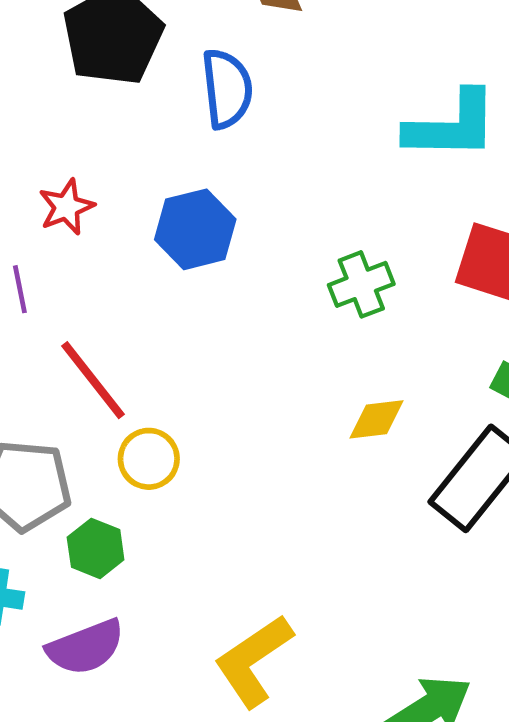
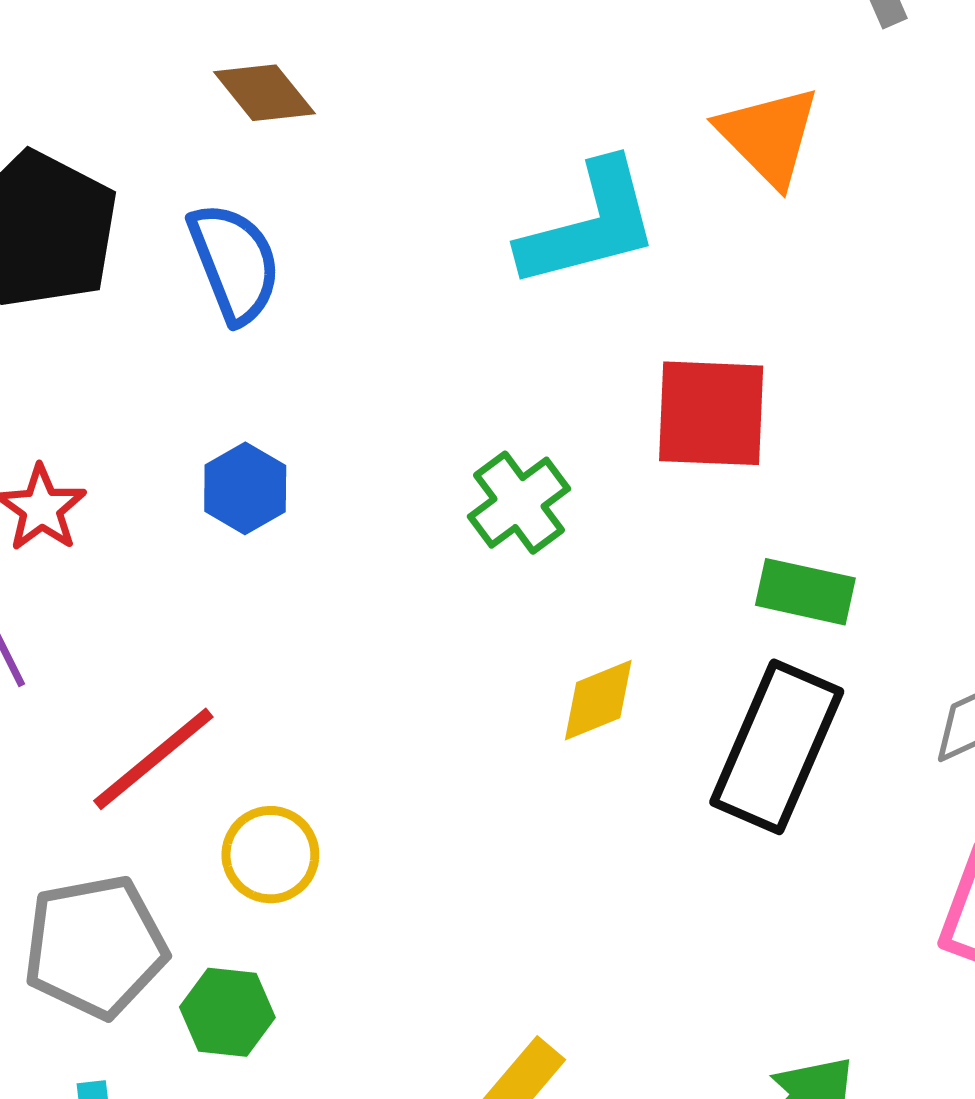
blue hexagon: (195, 229) -> (245, 488), size x0.7
red line: (93, 380) -> (153, 759), turned -76

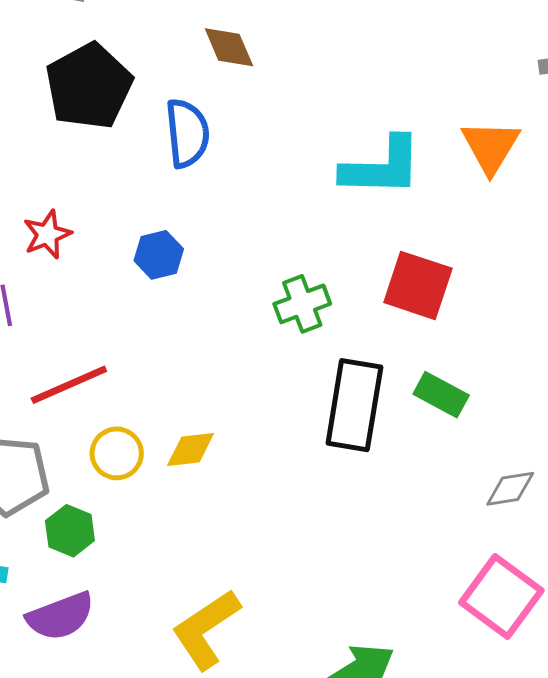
yellow diamond: (598, 700) -> (191, 449), moved
black rectangle: (777, 747) -> (354, 405), moved, turned -30

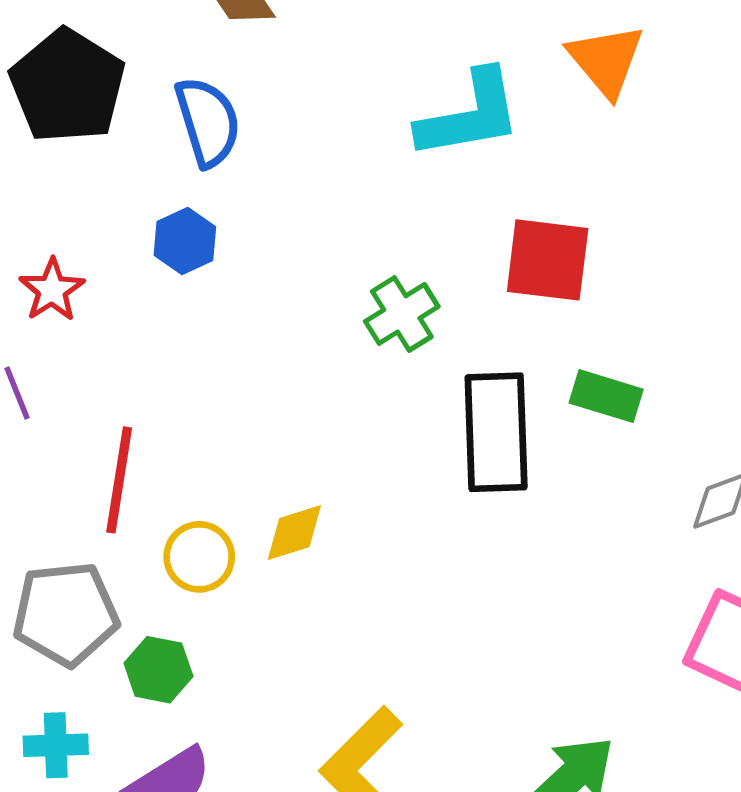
blue hexagon: (159, 255) -> (185, 241), moved
red line: (69, 385) -> (119, 480), turned -46

